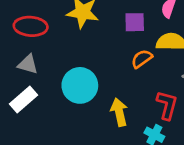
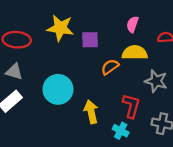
purple square: (135, 22) -> (90, 40), moved

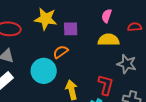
orange semicircle: (110, 67) -> (61, 52), moved

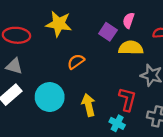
purple square: (71, 29) -> (108, 32), moved, turned 35
cyan circle: (44, 71) -> (50, 97), moved

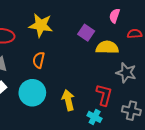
pink semicircle: (129, 20) -> (115, 16), moved
orange semicircle: (76, 62) -> (39, 60), moved, turned -42

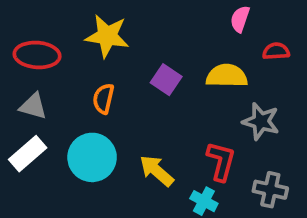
purple square: (86, 33) -> (166, 80), moved
yellow arrow: (68, 100) -> (157, 171), turned -36

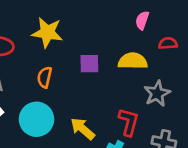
purple square: (166, 80) -> (89, 64), turned -35
gray star: (261, 121) -> (157, 94), turned 30

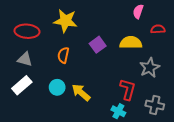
purple square: (89, 64) -> (98, 45), turned -35
cyan circle: (36, 119) -> (57, 87), size x0.6
yellow arrow: (83, 129) -> (81, 92), moved

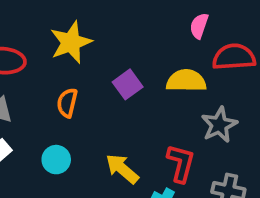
yellow star: (65, 21) -> (71, 42), turned -30
red semicircle: (158, 29) -> (234, 57), size x1.6
yellow arrow: (81, 92) -> (122, 169), moved

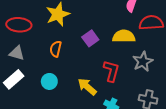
red L-shape: (181, 163) -> (111, 71), moved

